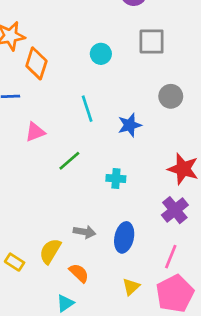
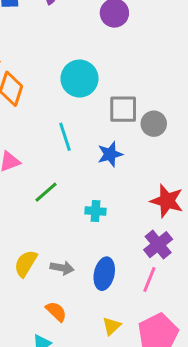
gray square: (152, 42) -> (123, 109), moved
cyan circle: (101, 54) -> (79, 79), size x1.6
yellow semicircle: (50, 251) -> (26, 263), moved
pink line: (171, 257) -> (149, 279), moved

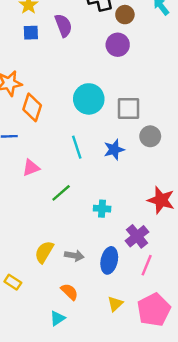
gray square: (123, 109) -> (129, 109), moved
blue star: (110, 154) -> (114, 150), moved
purple cross: (158, 245) -> (137, 236), moved

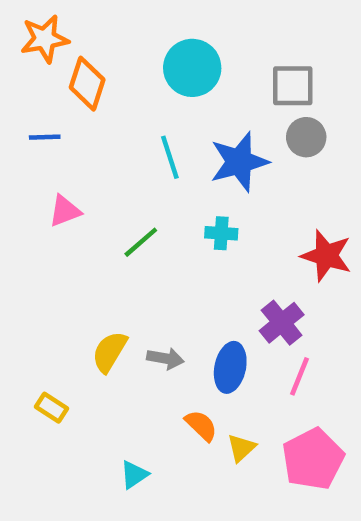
gray square: (129, 109) -> (293, 86), moved
blue star: (114, 150) -> (239, 162), size x1.5
pink triangle: (31, 168) -> (65, 211), moved
cyan cross: (102, 209) -> (221, 233), moved
orange semicircle: (69, 292) -> (201, 425), moved

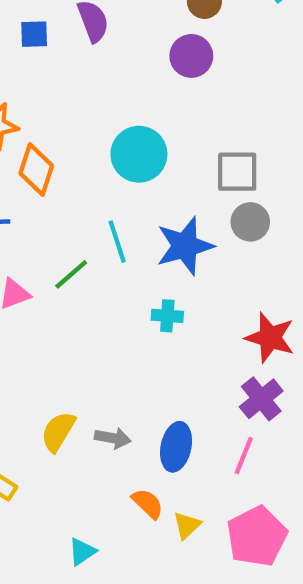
green line: (141, 242) -> (71, 274), moved
purple cross: (282, 323) -> (261, 399), moved

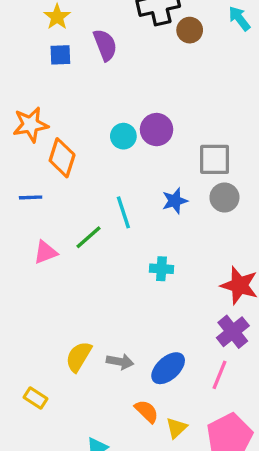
purple circle: (191, 56) -> (157, 130), moved
cyan circle: (139, 154) -> (123, 136), moved, size x0.6
blue star: (185, 246) -> (175, 201), moved, size x0.6
blue ellipse: (176, 447) -> (168, 368), turned 36

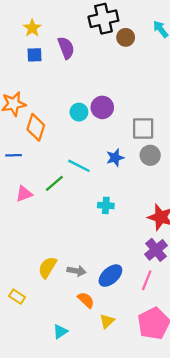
cyan line: (123, 212) -> (79, 166), turned -45
orange semicircle: (147, 411) -> (86, 300), moved
yellow triangle: (176, 428) -> (107, 321), moved

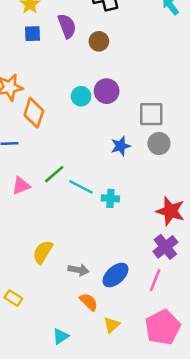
brown circle: (126, 37) -> (99, 41), moved
cyan line: (79, 166) -> (81, 187), moved
yellow semicircle: (47, 267) -> (43, 252), moved

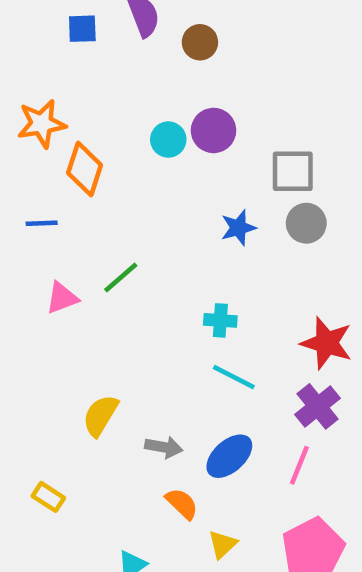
cyan line: (81, 187) -> (234, 377), moved

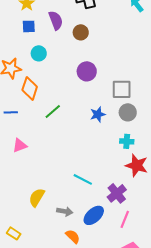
cyan circle: (168, 140) -> (39, 53), moved
green line: (121, 277) -> (53, 111), moved
cyan cross: (220, 320) -> (127, 141), moved
cyan line: (234, 377) -> (83, 179), moved
purple cross: (318, 406) -> (117, 193), moved

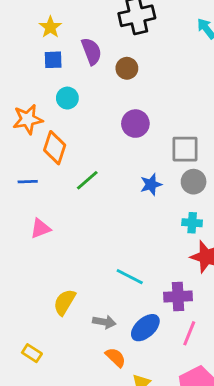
purple cross: (117, 193) -> (178, 296), turned 36

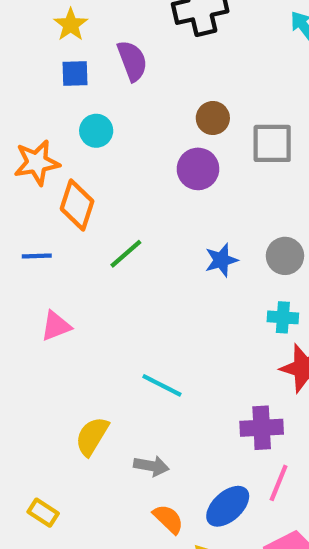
brown circle: (127, 68) -> (213, 118), moved
gray square: (185, 149) -> (272, 143), moved
cyan line: (130, 277) -> (162, 385), moved
blue ellipse: (145, 328) -> (228, 506), moved

